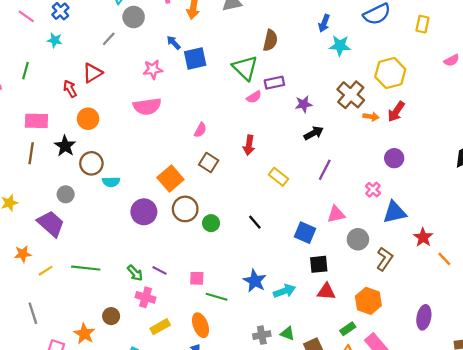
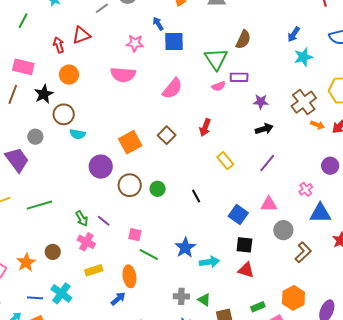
cyan star: (340, 46) -> (303, 57), turned -30
pink semicircle: (200, 130) -> (172, 88), moved, size x1.6
brown circle: (185, 209) -> (130, 185), moved
green line: (86, 268) -> (39, 205), turned -35
orange hexagon: (368, 301) -> (293, 298), moved

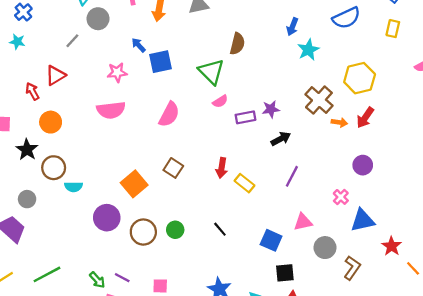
purple rectangle: (239, 77) -> (245, 117), moved
red arrow: (205, 127) -> (222, 168), moved

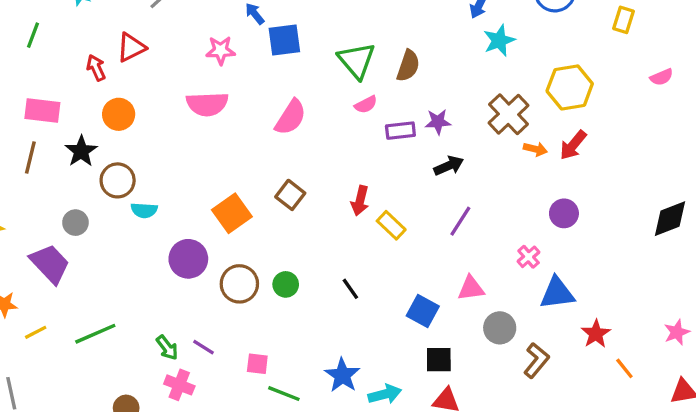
brown semicircle: (237, 44) -> (408, 66), moved

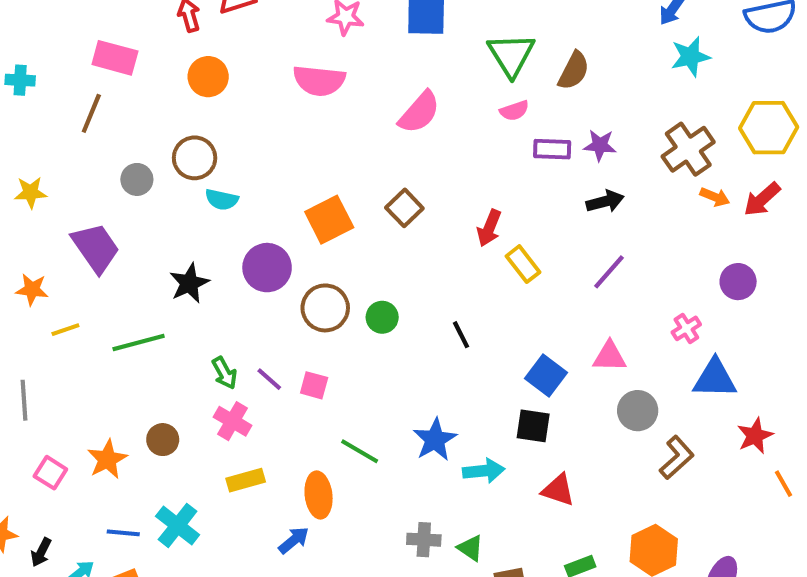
black star: (81, 151) -> (189, 283), moved
gray circle: (75, 223) -> (137, 179), moved
black square: (439, 360) -> (533, 426), moved
pink square: (257, 364) -> (314, 385), moved

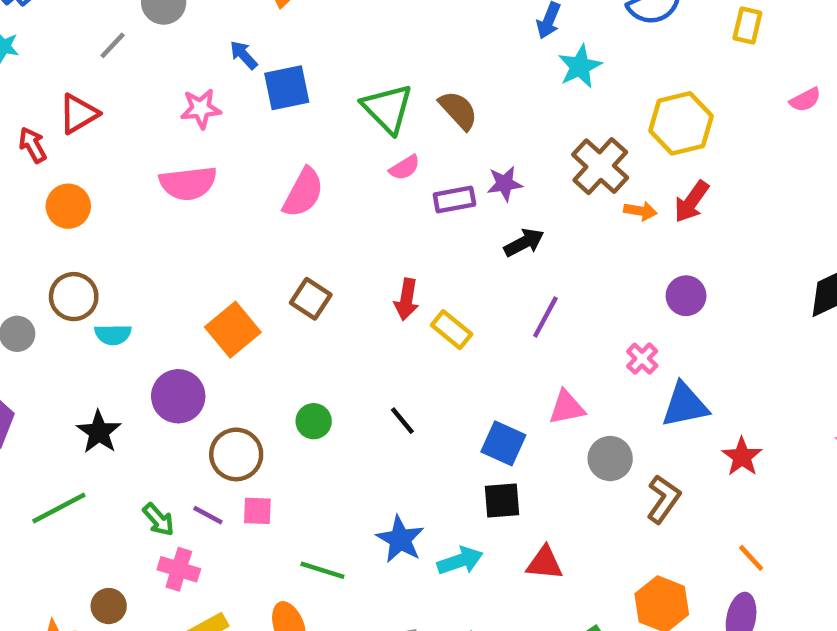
brown semicircle: (574, 71) -> (458, 110), turned -57
brown circle: (325, 308) -> (236, 454), moved
orange line: (784, 484) -> (751, 558), moved

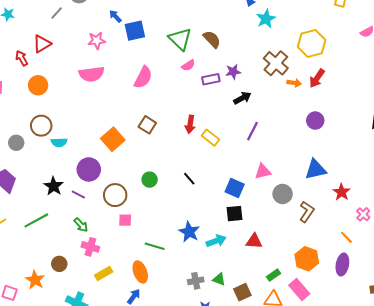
pink cross: (642, 359) -> (363, 214), moved
purple line: (208, 515) -> (78, 195), moved

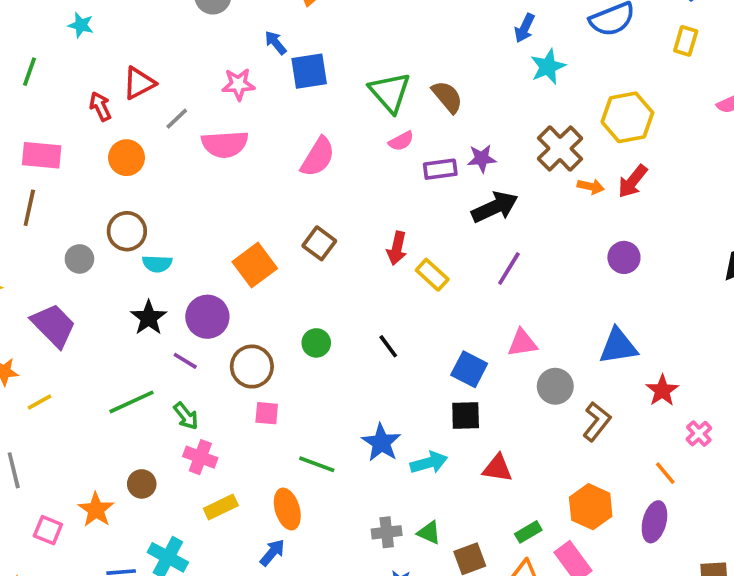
gray line: (57, 13) -> (177, 119), moved
black arrow: (242, 98) -> (495, 207), size x1.4
black star: (53, 186) -> (149, 318), moved
green line: (36, 220) -> (131, 402), moved

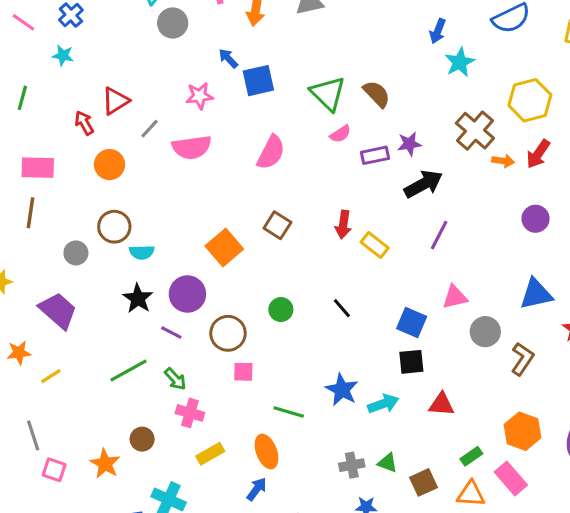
pink square: (48, 530) -> (54, 470), moved

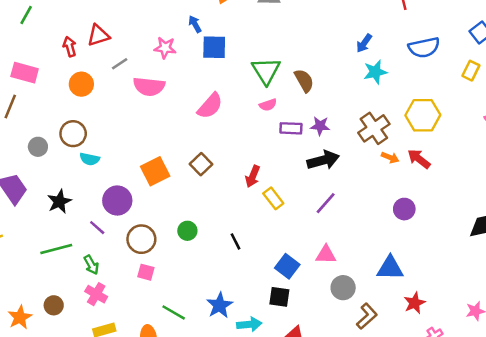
red arrow: (538, 154) -> (419, 159), turned 80
black star: (138, 298) -> (59, 202), moved

